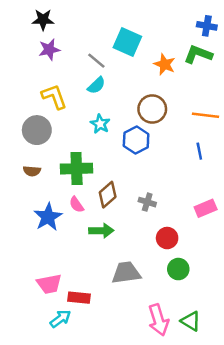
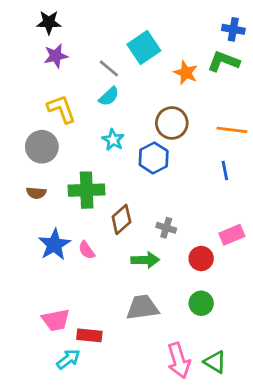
cyan square: (127, 42) -> (144, 48), turned 32
pink semicircle: (77, 205) -> (87, 250), moved
green arrow: (101, 231) -> (145, 260), moved
red circle: (167, 238) -> (201, 259), moved

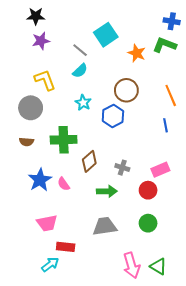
orange line: (232, 130) -> (171, 95), turned 60
pink rectangle: (232, 235) -> (160, 170), moved
pink trapezoid: (56, 320) -> (47, 223), moved

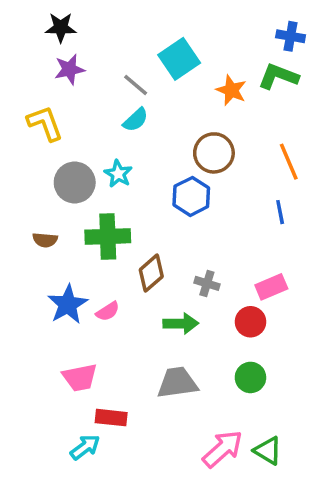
yellow L-shape: (45, 80) -> (45, 123), moved
cyan star: (83, 103) -> (118, 174), moved
gray circle: (31, 108) -> (75, 182), moved
pink semicircle: (64, 184) -> (108, 311), turned -88
pink arrow: (132, 265) -> (223, 449), turned -115

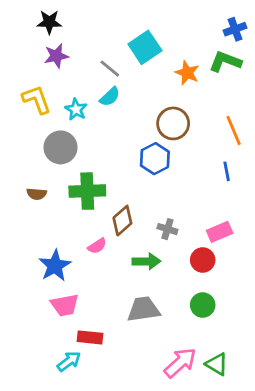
blue cross: (291, 36) -> (235, 29), turned -30
cyan star: (118, 174) -> (76, 109), moved
blue star: (68, 304) -> (55, 266), moved
pink semicircle: (108, 311) -> (97, 246), moved

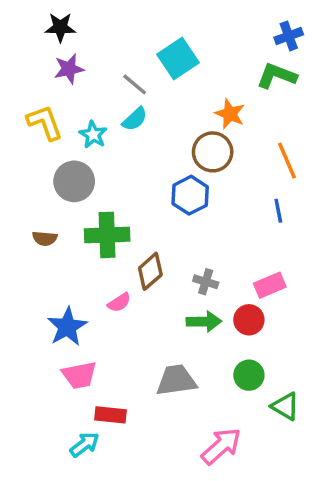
orange star: (187, 73) -> (230, 114), moved
green arrow: (146, 261) -> (204, 322), moved
green triangle: (217, 364) -> (285, 406), moved

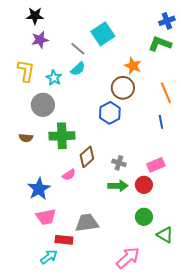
yellow L-shape: (45, 123) -> (26, 71), turned 30
gray trapezoid: (176, 380) -> (87, 223), moved

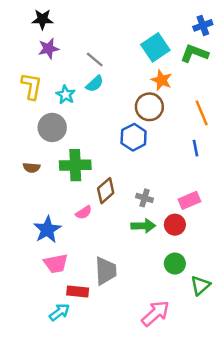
cyan square: (103, 34) -> (155, 47), moved
gray trapezoid: (87, 223) -> (106, 271), turned 95
green triangle: (165, 235) -> (200, 285), turned 48

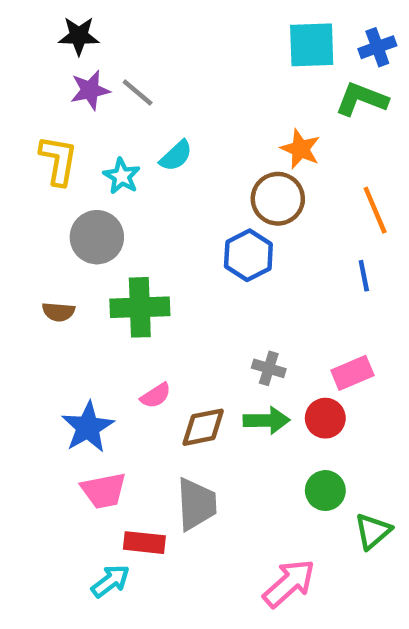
cyan square: (155, 47) -> (312, 45), moved, turned 32
gray line: (95, 59) -> (138, 92), moved
brown diamond: (106, 191) -> (203, 427), moved, turned 30

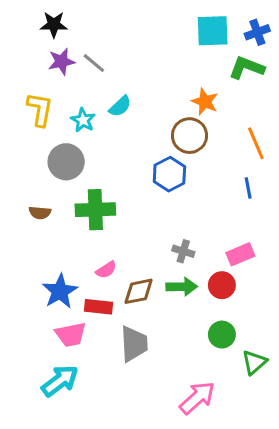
red rectangle: (144, 543) -> (98, 307), moved
cyan arrow: (110, 581) -> (60, 381), moved, size x1.4

